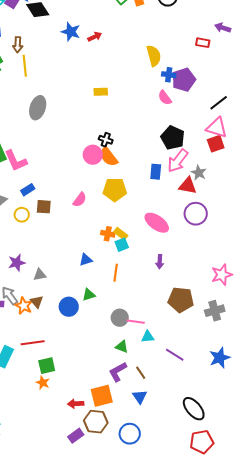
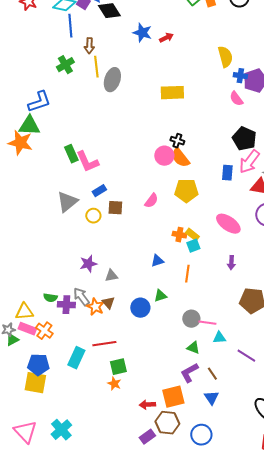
yellow rectangle: (101, 92) -> (172, 93), size x1.6
gray ellipse: (38, 108) -> (112, 80), moved

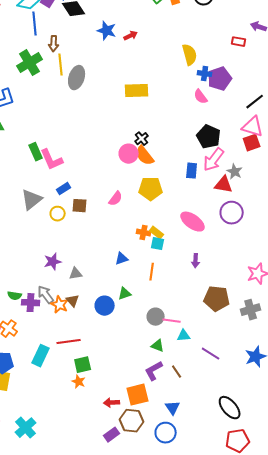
green cross: (65, 65) -> (30, 63), size x1.4
black cross: (177, 141) -> (142, 139), turned 32
cyan square: (193, 246) -> (158, 244), turned 32
blue triangle: (211, 398) -> (173, 408), moved

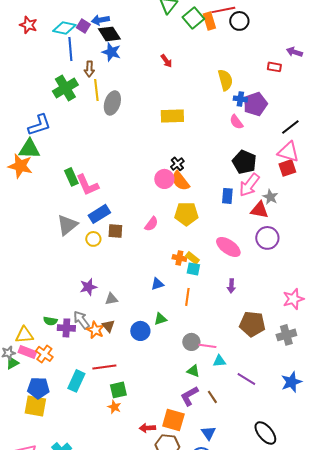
blue star: (107, 31) -> (111, 52), moved
red arrow: (131, 36) -> (166, 61), turned 80
blue rectangle: (64, 189) -> (99, 214), size x1.5
orange square: (138, 395) -> (173, 420), turned 30

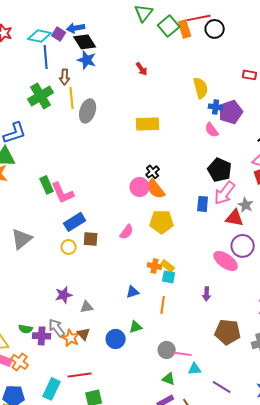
gray triangle: (67, 225) -> (22, 239), moved
pink ellipse: (228, 247) -> (226, 261), moved

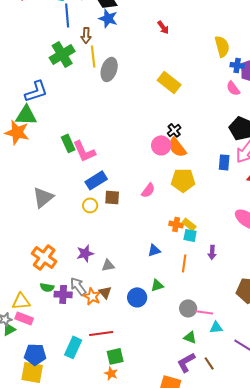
yellow rectangle: (148, 124) -> (169, 82), turned 40
purple arrow: (207, 294) -> (212, 252), moved
orange cross: (20, 362) -> (44, 257), moved, size x1.4

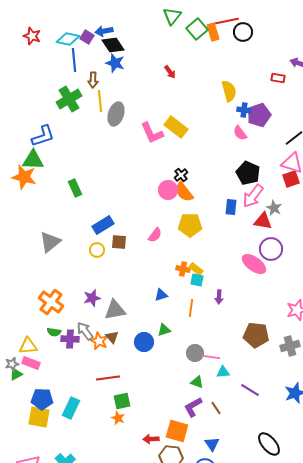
pink L-shape: (84, 151) -> (152, 133), moved
gray triangle: (108, 265) -> (115, 310), size x1.6
cyan rectangle: (73, 347) -> (71, 408), moved

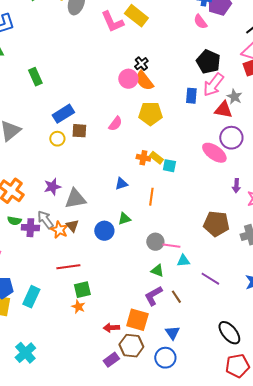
cyan square: (197, 280) -> (169, 166), moved
purple arrow: (219, 297) -> (236, 186), moved

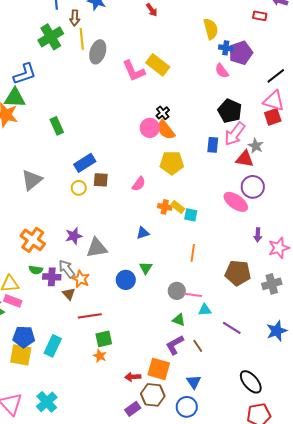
pink semicircle: (115, 124) -> (139, 184), moved
orange line: (151, 197) -> (193, 253), moved
green triangle: (124, 219) -> (146, 268), turned -40
brown triangle: (72, 226) -> (69, 294), moved

